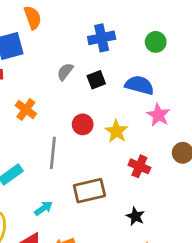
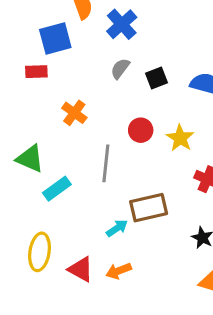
blue cross: (102, 38) -> (122, 24), moved, turned -30
cyan arrow: (43, 208) -> (117, 228), moved

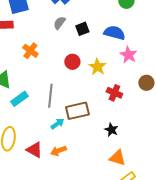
gray line: (106, 163) -> (50, 96), moved

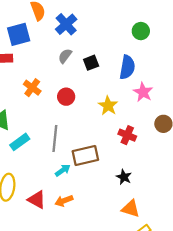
blue semicircle: (114, 33) -> (127, 67), turned 85
red circle: (72, 62) -> (66, 97), moved

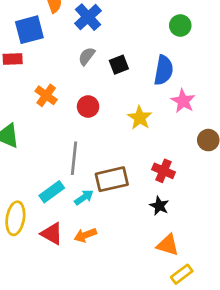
red cross: (127, 135) -> (164, 171), moved
cyan rectangle: (20, 142) -> (52, 192), moved

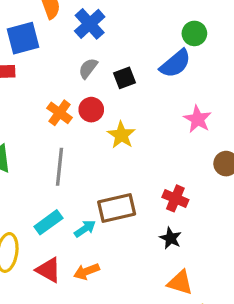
blue semicircle: (164, 70) -> (175, 64), moved, turned 40
orange cross: (46, 95) -> (60, 113), moved
red circle: (88, 107) -> (91, 110), moved
yellow star: (140, 118) -> (121, 135), moved
gray line: (74, 158) -> (60, 167), moved

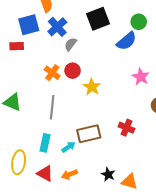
blue cross: (90, 24) -> (57, 27), moved
black square: (125, 78) -> (98, 19), moved, size x1.6
cyan rectangle: (48, 222) -> (45, 143), turned -42
black star: (171, 238) -> (108, 174), moved

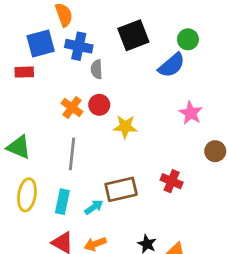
blue cross: (57, 27) -> (79, 46), turned -36
gray semicircle: (70, 44) -> (97, 69), turned -40
yellow star: (92, 87) -> (125, 127), turned -30
yellow ellipse: (19, 162) -> (27, 195), moved

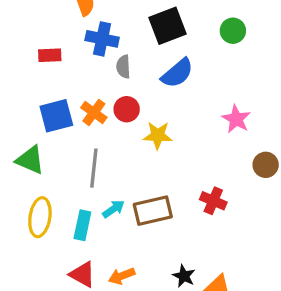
blue square: (41, 43) -> (56, 116), moved
blue semicircle: (172, 65) -> (177, 73), moved
red rectangle: (24, 72) -> (50, 55), moved
cyan arrow: (94, 207) -> (114, 209), moved

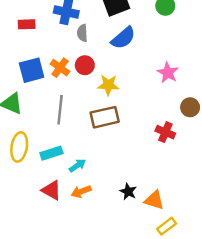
red cross: (213, 201) -> (165, 132), moved
cyan arrow: (114, 209) -> (77, 166), moved
brown rectangle: (153, 211) -> (105, 117), moved
cyan rectangle: (82, 225) -> (51, 153), turned 60

